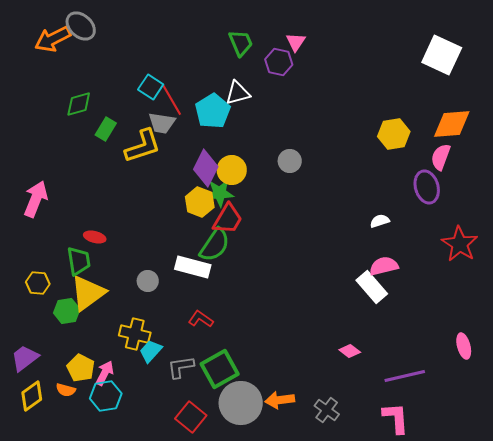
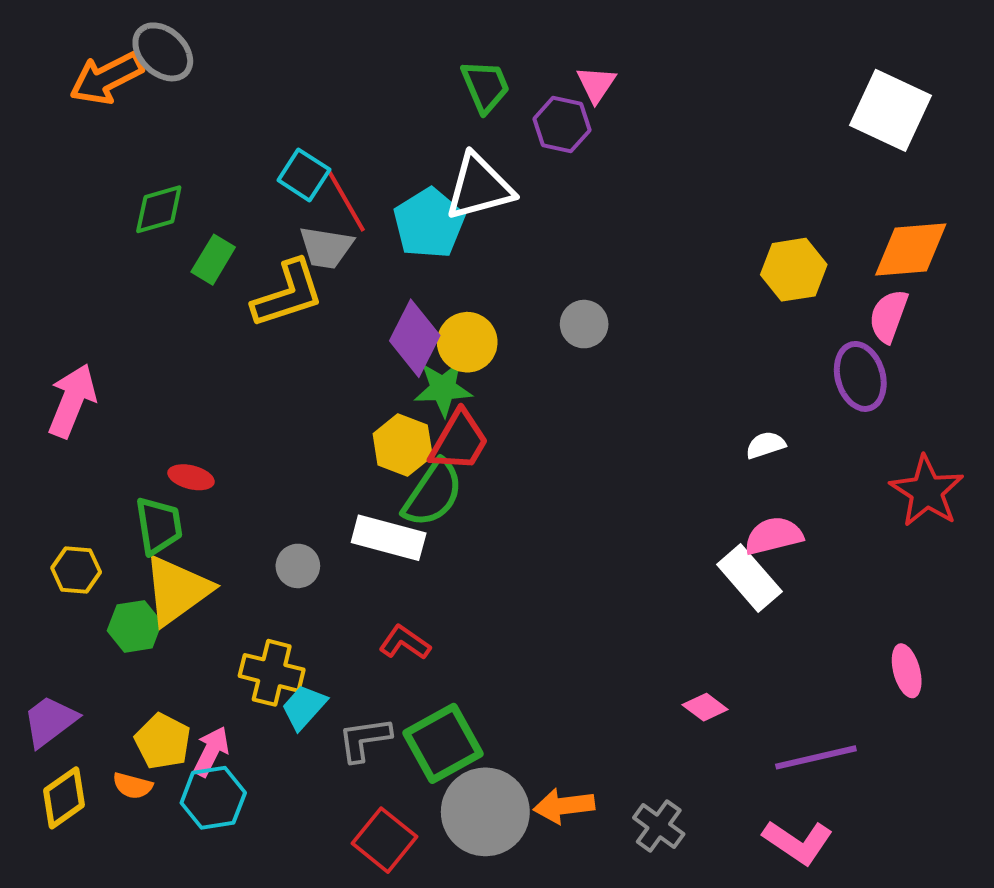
white triangle: (238, 93) -> (479, 187), size x1.4
yellow hexagon: (200, 202) -> (403, 445), moved
pink ellipse: (464, 346) -> (907, 671), moved
pink L-shape: (396, 418) -> (798, 842), turned 128

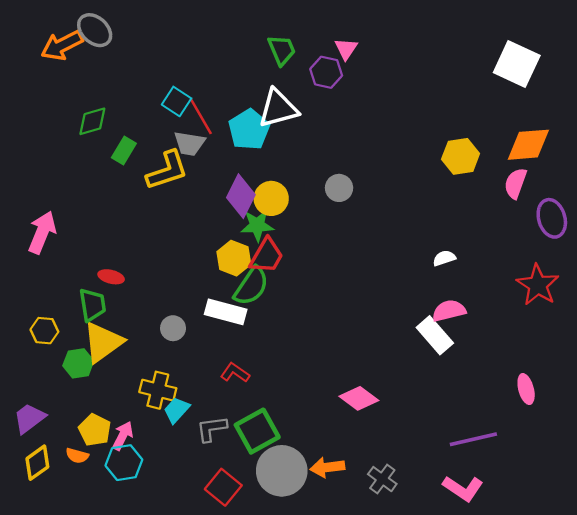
purple ellipse: (860, 376) -> (552, 218), moved
pink diamond: (705, 707) -> (359, 398), moved, size x1.5

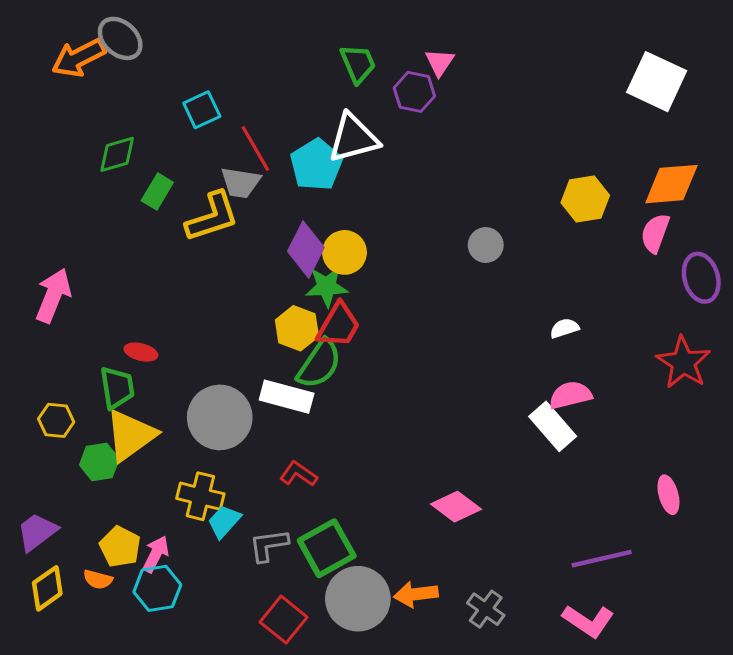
cyan square: (177, 101) -> (202, 110), moved, turned 32
gray circle: (339, 188) -> (486, 245), moved
gray circle: (173, 328) -> (220, 417), size x2.0

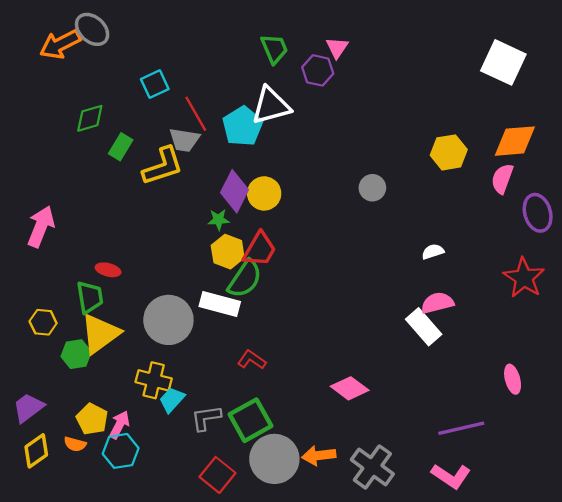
green star: (327, 287) -> (219, 220), moved, size x0.7
red L-shape: (298, 474) -> (252, 360), moved
gray cross: (486, 609) -> (372, 467), size x1.5

